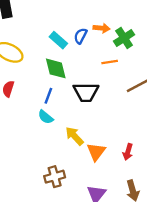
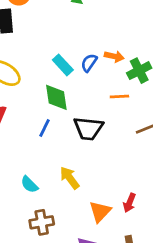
cyan semicircle: (46, 117) -> (29, 184), moved
orange triangle: (96, 152) -> (100, 212), moved

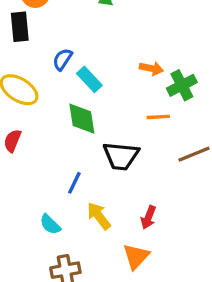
blue semicircle: (89, 63) -> (62, 59), moved
blue line: (44, 128) -> (74, 183), moved
red arrow: (129, 203) -> (148, 217), moved

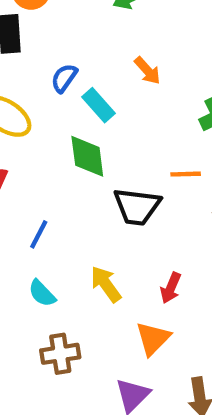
orange arrow: (151, 68) -> (147, 71), moved, turned 35
orange line: (158, 117) -> (186, 174), moved
blue line: (74, 183) -> (39, 234), moved

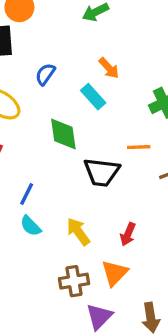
cyan rectangle: (99, 105) -> (93, 97), moved
cyan semicircle: (42, 293) -> (31, 226), moved
brown cross: (60, 354) -> (74, 281), moved

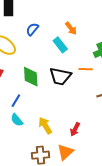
green diamond: (63, 134) -> (31, 77), moved
orange line: (139, 147) -> (86, 69), moved
black trapezoid: (102, 172) -> (60, 76), moved

